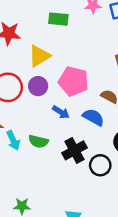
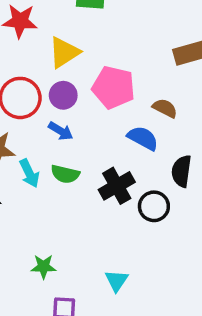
blue arrow: (61, 112) -> (61, 131), moved

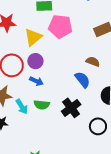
pink pentagon: (113, 87) -> (60, 27), moved
blue semicircle: (143, 138) -> (82, 80), turned 30
black circle: (154, 206) -> (98, 126), moved

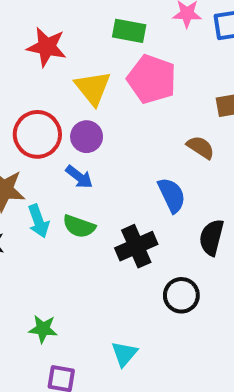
yellow triangle: (33, 37) -> (93, 88), turned -42
brown semicircle: (93, 62) -> (201, 147), moved

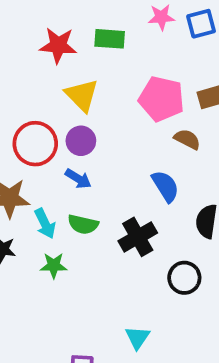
red star: (47, 47) -> (58, 45), moved
pink pentagon: (152, 79) -> (162, 99), moved
green star: (43, 329) -> (54, 266), moved

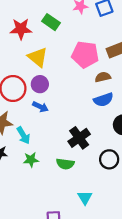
green rectangle: (110, 39) -> (51, 22), turned 36
brown semicircle: (187, 139) -> (103, 77), turned -35
blue semicircle: (165, 186) -> (103, 100), moved, turned 108
green semicircle: (83, 224) -> (65, 164), moved

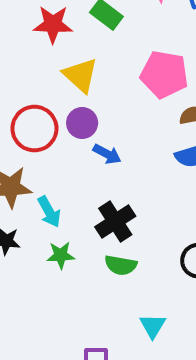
blue arrow: (40, 107) -> (107, 154), moved
black cross: (79, 138) -> (115, 221), moved

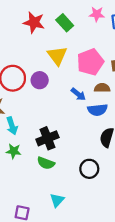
pink pentagon: (164, 74) -> (90, 62), turned 30
yellow triangle: (81, 75) -> (57, 56), moved
blue arrow: (107, 154) -> (78, 94), moved

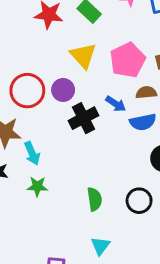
black cross: (47, 138) -> (84, 118), moved
green semicircle: (46, 163) -> (95, 199), moved, turned -114

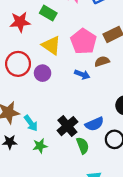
red circle: (27, 91) -> (18, 64), moved
black cross: (84, 118) -> (67, 126), moved
blue semicircle: (143, 122) -> (94, 124), moved

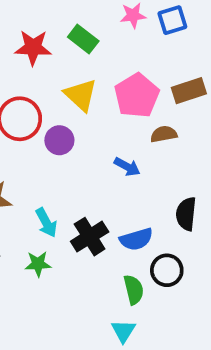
blue arrow: (82, 74) -> (127, 167), moved
cyan arrow: (31, 123) -> (46, 223), moved
green semicircle: (83, 146) -> (134, 290), moved

